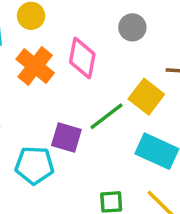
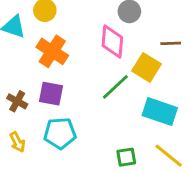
pink diamond: (82, 58) -> (112, 42), moved
purple square: (66, 138) -> (51, 94), moved

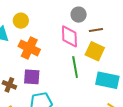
brown line: (171, 43) -> (96, 30), moved
green line: (115, 87) -> (75, 67), turned -50

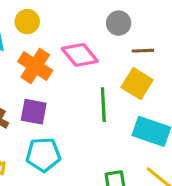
pink diamond: (69, 36) -> (80, 55), moved, turned -45

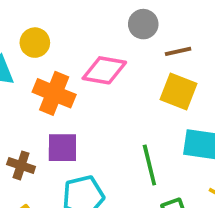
pink diamond: (80, 55) -> (104, 70), turned -30
green line: (103, 105) -> (149, 165), moved

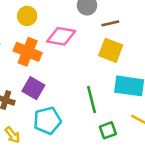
yellow circle: (35, 43) -> (27, 16), moved
purple square: (62, 148) -> (33, 88), turned 30

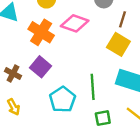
brown line: (110, 23) -> (122, 19), turned -70
cyan pentagon: (47, 121) -> (63, 99), moved, turned -30

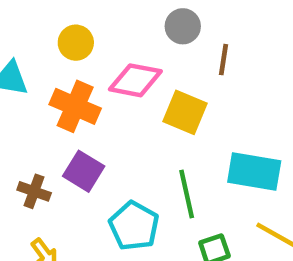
yellow square: (118, 44) -> (185, 112), moved

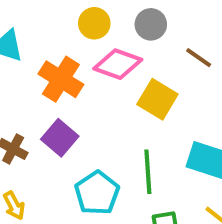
gray circle: (183, 26) -> (151, 24), moved
yellow circle: (76, 43) -> (94, 23), moved
brown line: (224, 60) -> (199, 58), turned -72

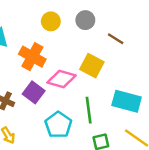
pink diamond: (118, 64) -> (62, 79), moved

